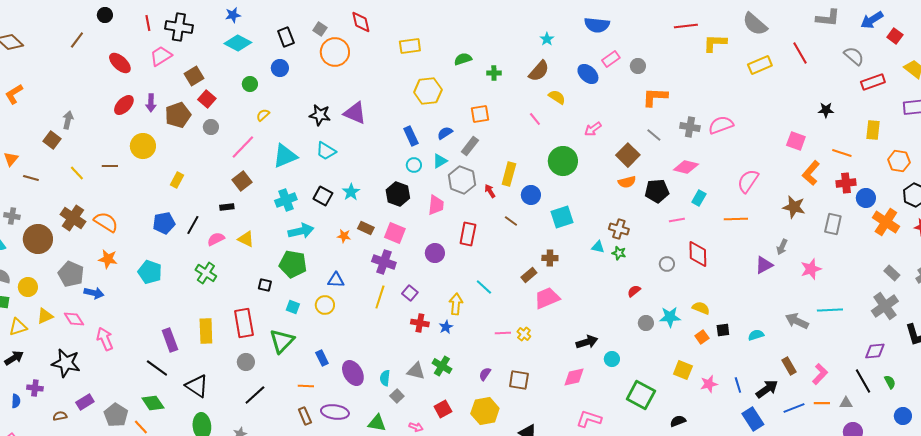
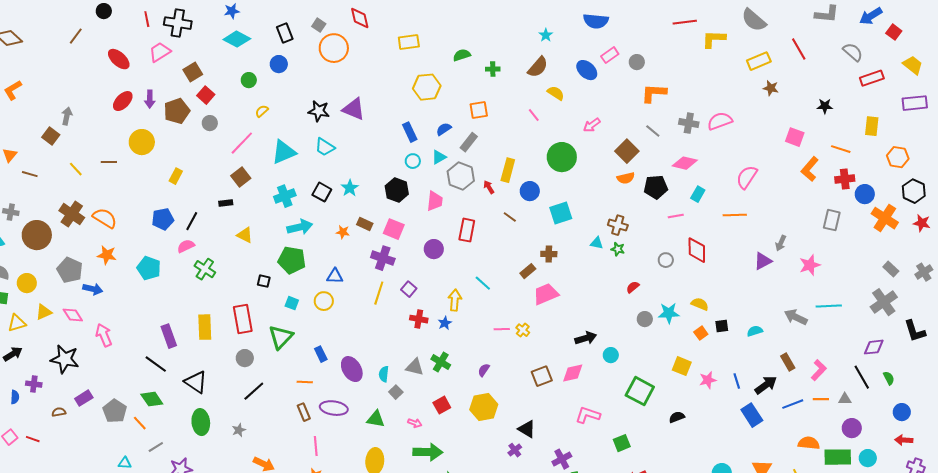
brown star: (794, 207) -> (771, 88), moved, size x0.7
pink semicircle: (216, 239) -> (186, 246), moved
brown square: (519, 380) -> (542, 376), moved, turned -30

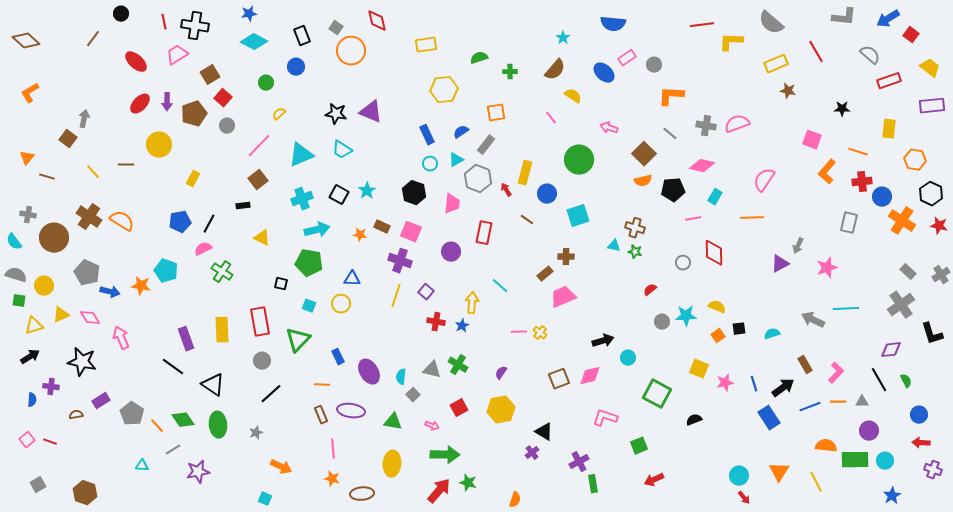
pink arrow: (592, 125) -> (609, 128), turned 54
orange star: (107, 255) -> (141, 286), moved
green diamond: (152, 399) -> (183, 420), moved

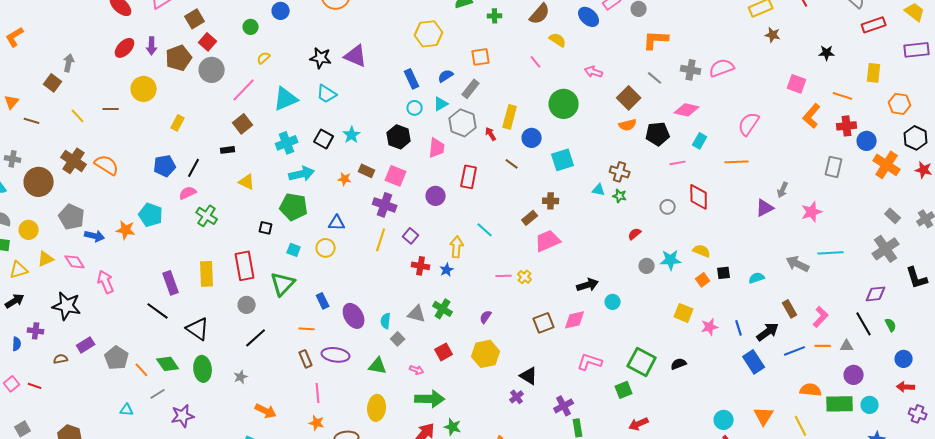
gray circle: (227, 126) -> (212, 70), size x1.6
green square: (657, 394) -> (642, 362), moved

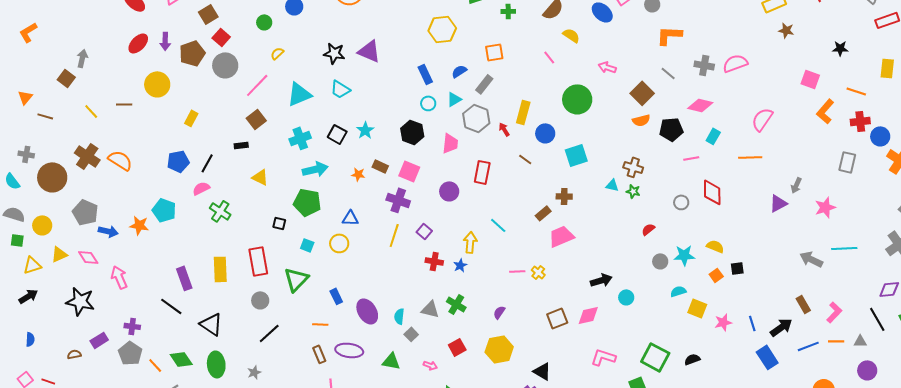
cyan semicircle: (757, 278) -> (678, 291), moved
purple cross: (36, 331) -> (132, 326), moved

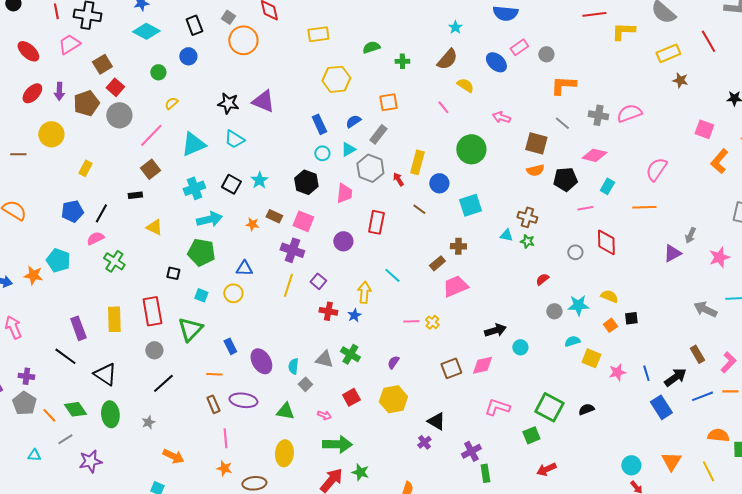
brown square: (642, 93) -> (536, 143), turned -30

